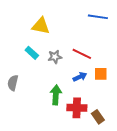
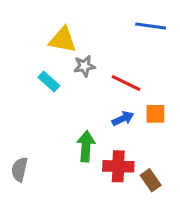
gray star: (55, 57) -> (84, 66), moved
gray semicircle: (13, 83) -> (20, 169), moved

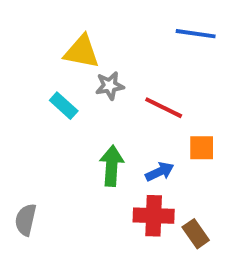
blue arrow: (123, 119) -> (160, 172), moved
green arrow: (86, 146) -> (112, 166), moved

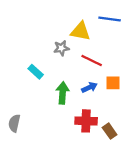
yellow triangle: (82, 52) -> (80, 31), moved
cyan rectangle: (64, 106) -> (36, 72), moved
blue arrow: (160, 172) -> (89, 87), moved

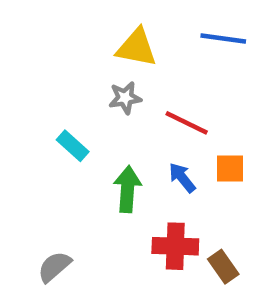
yellow triangle: (80, 31) -> (137, 48), moved
blue arrow: (89, 87) -> (182, 178), turned -104
gray semicircle: (14, 123) -> (54, 267), moved, turned 36

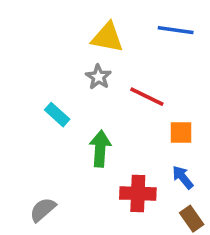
gray star: (125, 98) -> (98, 77), turned -30
blue arrow: (182, 178) -> (183, 177), moved
brown rectangle: (223, 267) -> (192, 219), moved

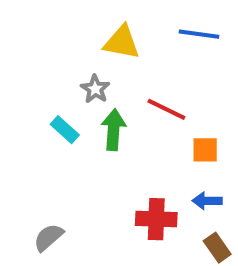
gray star: (98, 77) -> (95, 89), moved
green arrow: (100, 149) -> (114, 130), moved
blue arrow: (183, 177) -> (207, 201), turned -50

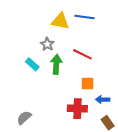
blue line: (199, 34) -> (84, 17), moved
orange square: (205, 150) -> (87, 83), moved

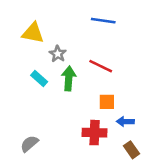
yellow triangle: (60, 21) -> (33, 33), moved

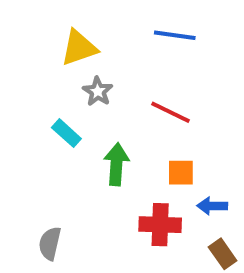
yellow triangle: (33, 33) -> (79, 48), moved, turned -30
green arrow: (69, 78) -> (116, 164), moved
gray semicircle: (29, 144) -> (50, 243), turned -36

